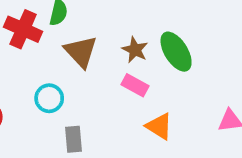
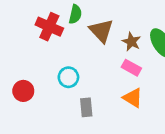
brown triangle: (81, 52) -> (101, 31), moved
orange triangle: (159, 126) -> (133, 98), moved

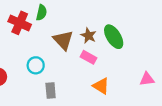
brown triangle: (101, 31) -> (63, 40), moved
orange triangle: (133, 98) -> (101, 86), moved

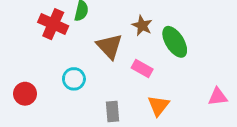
brown star: (88, 36) -> (142, 26), moved
orange triangle: (101, 86) -> (158, 106), turned 36
gray rectangle: (51, 91) -> (112, 111), moved

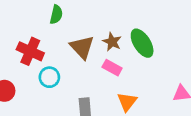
red cross: (53, 24) -> (30, 51), moved
brown star: (142, 26) -> (112, 42), moved

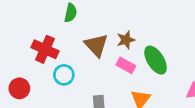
brown star: (112, 42) -> (126, 40), turned 30
green ellipse: (142, 43) -> (156, 60), moved

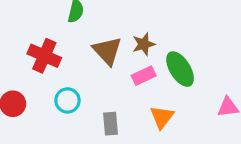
pink rectangle: (126, 65) -> (144, 76), turned -54
cyan circle: (64, 75) -> (67, 100), moved

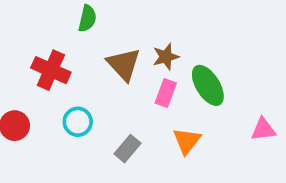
pink rectangle: (144, 76) -> (166, 93), turned -45
gray rectangle: (111, 124) -> (127, 149), turned 45

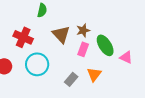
cyan circle: (78, 122) -> (37, 64), size x1.5
pink triangle: (263, 129) -> (126, 57), moved, turned 32
gray rectangle: (127, 149) -> (71, 79), moved

